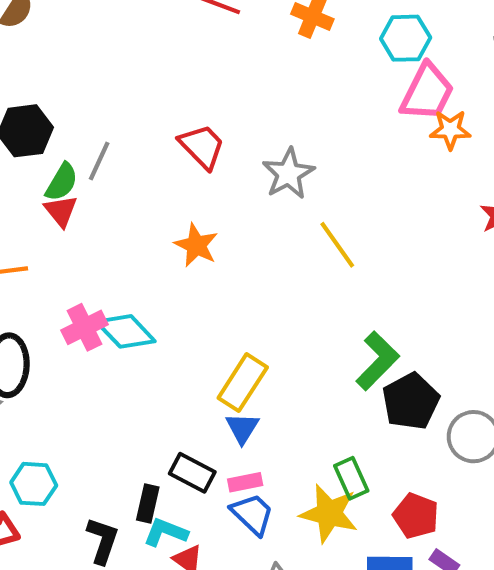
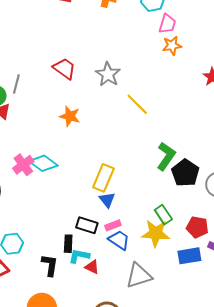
pink trapezoid: (427, 92) -> (167, 24), size x0.7
orange star: (450, 130) -> (172, 46), moved

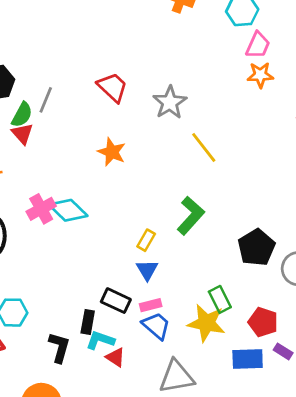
green L-shape: (166, 156) -> (191, 216), moved
yellow rectangle: (103, 178) -> (146, 240), size x0.6

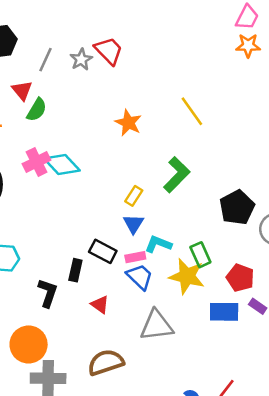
gray star: (170, 102) -> (81, 59), moved, size x0.7
green semicircle: (22, 115) -> (37, 110), moved
orange star: (112, 152) -> (128, 123), moved
cyan L-shape: (100, 340) -> (158, 244), moved

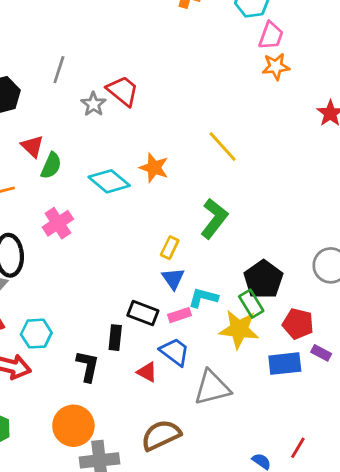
gray line: (45, 60) -> (59, 70), moved
cyan diamond: (62, 164) -> (109, 181), moved
black pentagon: (237, 207) -> (263, 279), moved
blue trapezoid: (140, 277) -> (175, 352), moved

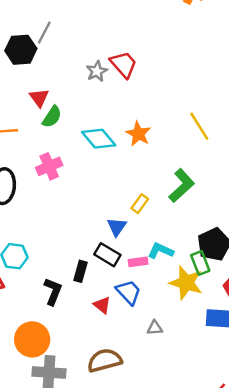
gray line: (59, 70) -> (44, 33), moved
blue triangle: (173, 279) -> (117, 227), moved
gray triangle: (212, 388) -> (155, 328), size x0.5

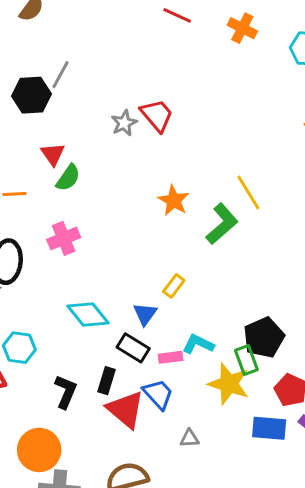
cyan diamond: (99, 139) -> (88, 315), moved
green L-shape: (182, 186) -> (222, 224), moved
black rectangle: (81, 271) -> (107, 381), moved
red triangle: (102, 305) -> (126, 409), size x1.8

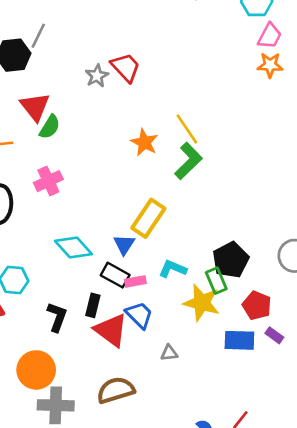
red triangle: (53, 154) -> (35, 107), size x1.4
yellow line: (248, 192) -> (187, 129), moved
yellow rectangle: (174, 286) -> (148, 218), size x1.8
pink rectangle: (170, 357) -> (135, 281), moved

